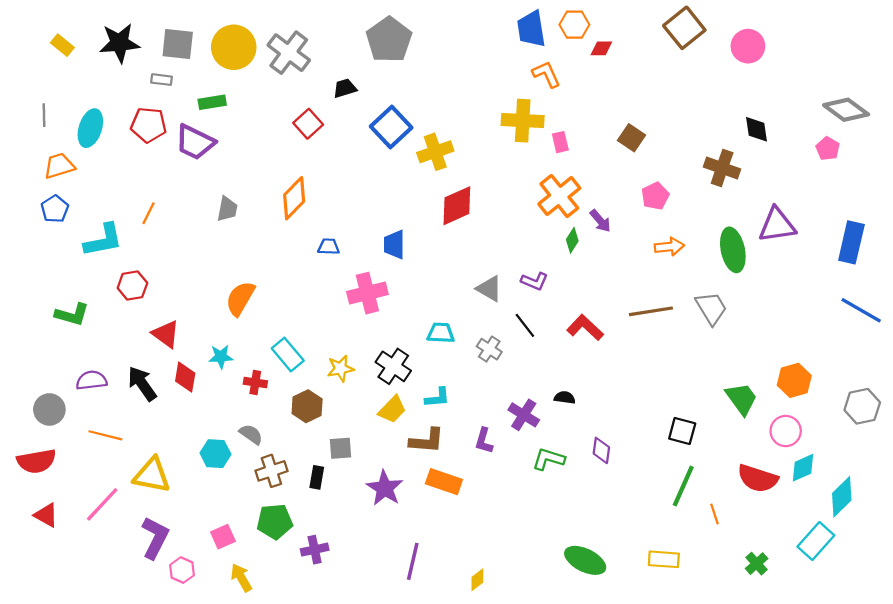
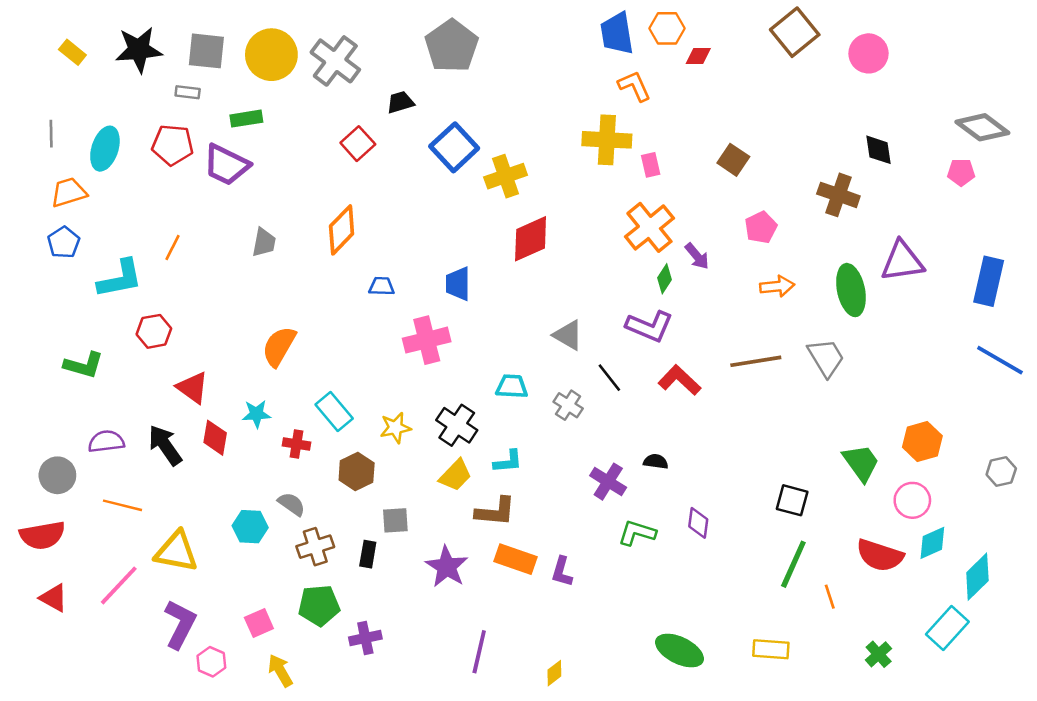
pink pentagon: (828, 149) -> (961, 172), turned -30
purple L-shape: (534, 281) -> (649, 326), moved, size x1.5
gray hexagon: (862, 406) -> (1001, 472), size x0.7
purple L-shape: (484, 441) -> (562, 572), moved

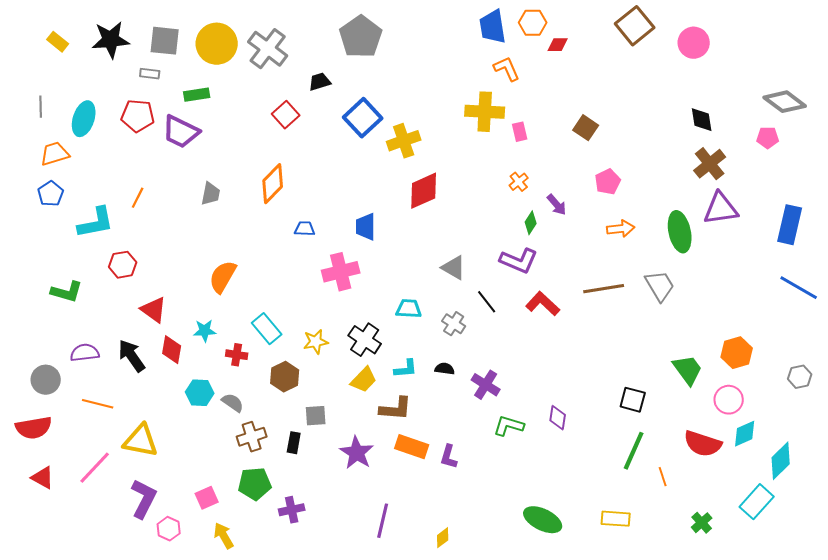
brown cross: (838, 195) -> (710, 164), moved, turned 32
orange cross: (649, 227) -> (519, 182), size x0.5
black semicircle: (656, 462) -> (445, 369), moved
cyan hexagon: (250, 527) -> (200, 393), moved

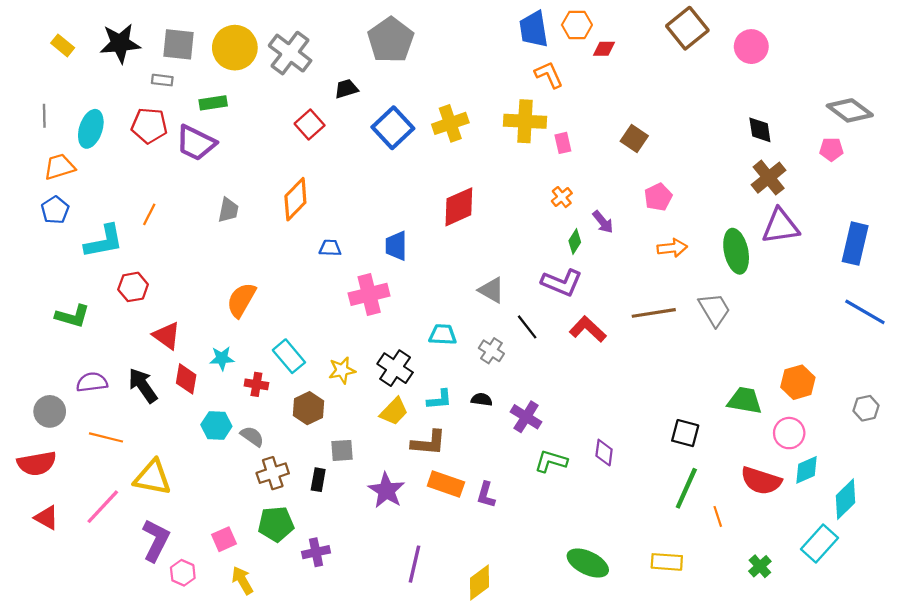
yellow cross: (404, 141) -> (450, 123), moved
green trapezoid: (688, 370) -> (745, 401), turned -44
yellow diamond: (443, 538) -> (479, 582), size x1.6

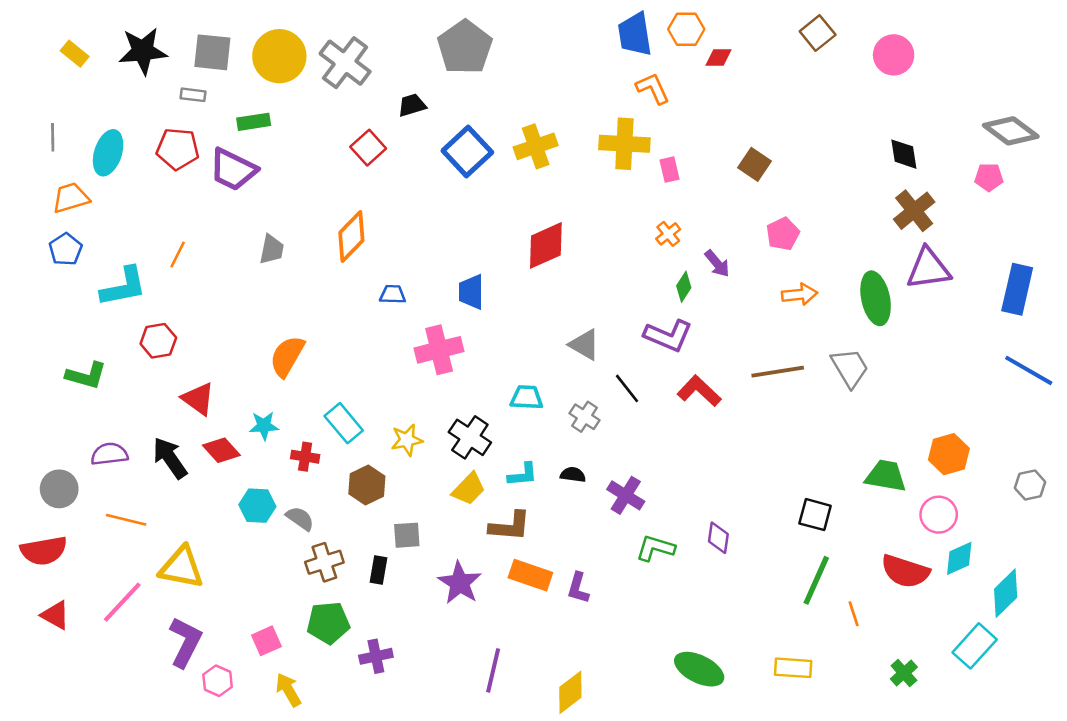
brown square: (687, 28) -> (818, 33), size x0.7
red diamond: (186, 379) -> (221, 450), turned -52

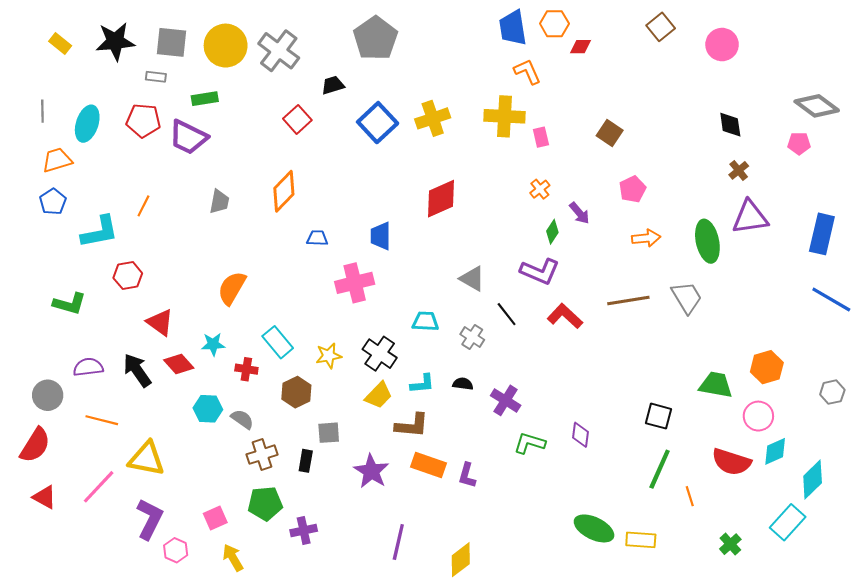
brown cross: (914, 211) -> (739, 170), size x0.6
red semicircle: (44, 551) -> (35, 445), turned -48
green ellipse: (699, 669) -> (594, 528), moved

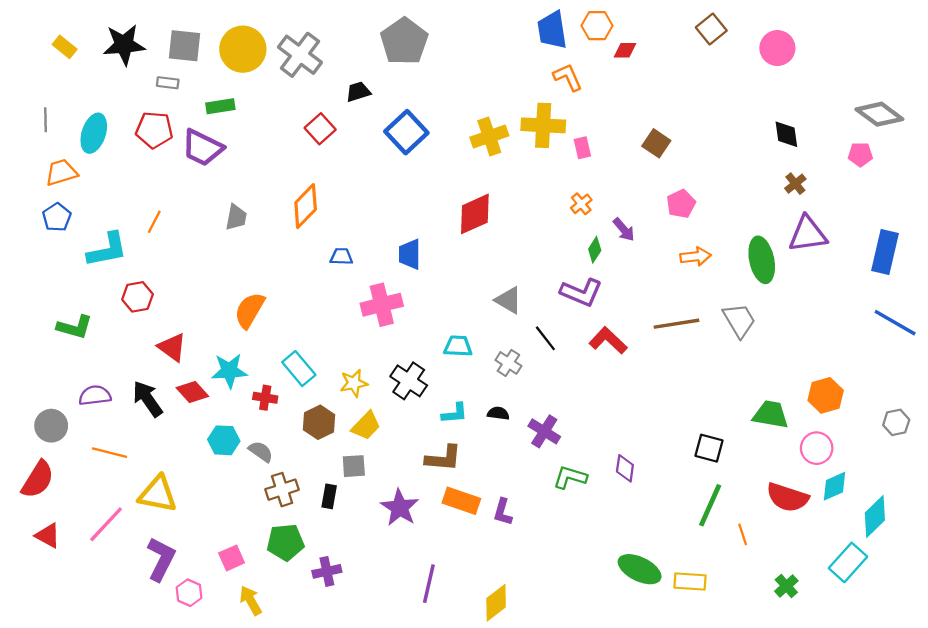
yellow cross: (433, 118) -> (489, 137), moved
cyan star: (213, 344) -> (229, 371), size x1.4
yellow trapezoid: (379, 395) -> (366, 426), moved

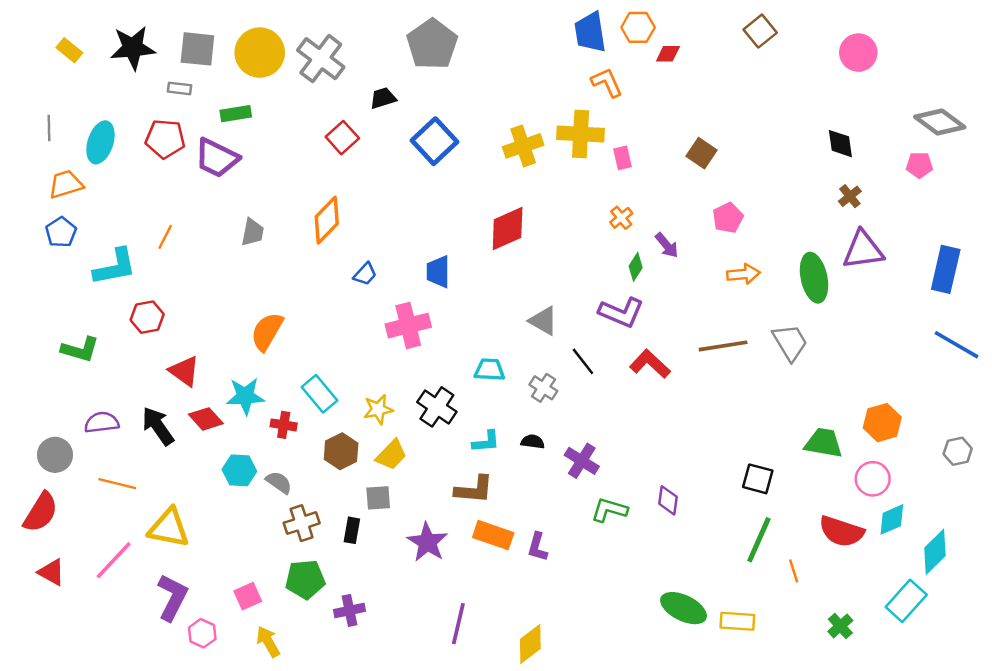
pink circle: (777, 48) -> (858, 53), moved
blue trapezoid: (341, 256) -> (365, 274), turned 130

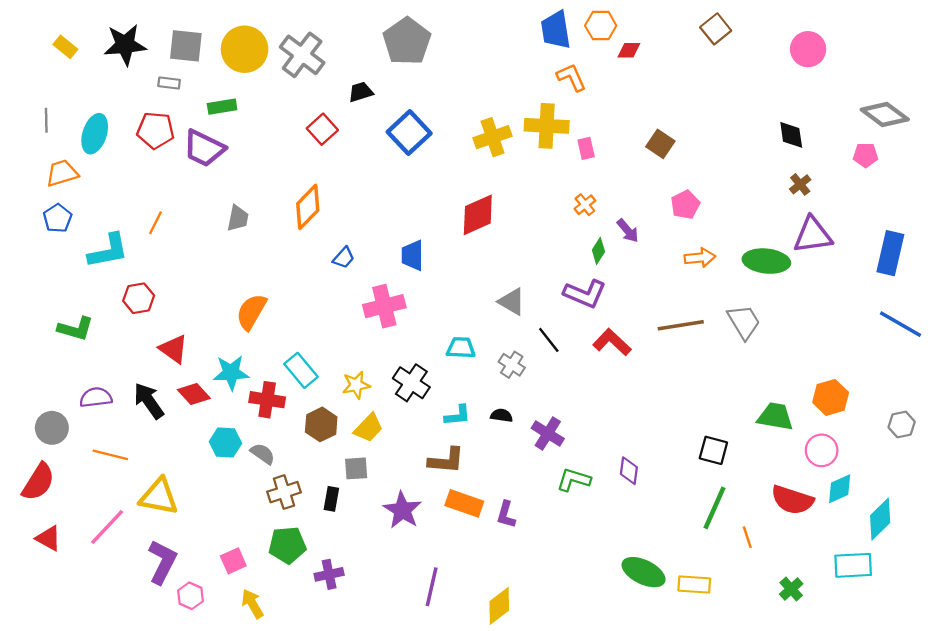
green ellipse: (814, 278) -> (766, 261), turned -72
red cross: (284, 425) -> (267, 400), size x1.4
cyan rectangle: (906, 601) -> (853, 565), turned 45

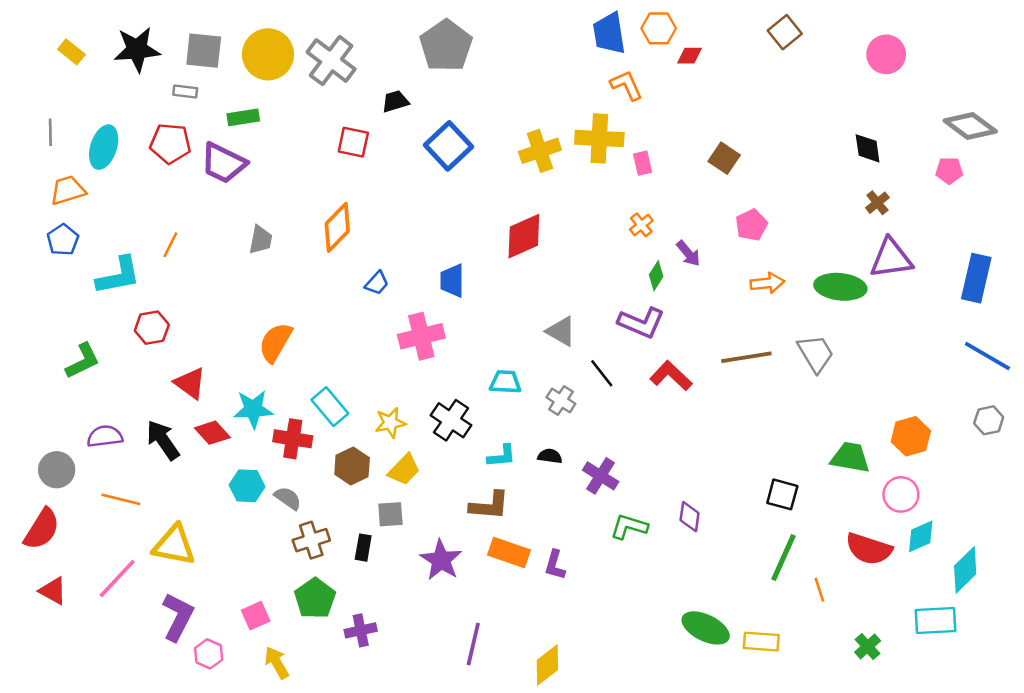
red square: (322, 129) -> (353, 142), turned -36
green L-shape: (76, 329) -> (83, 361), turned -42
gray hexagon: (902, 424) -> (989, 420), moved
green pentagon: (287, 545) -> (315, 598), turned -30

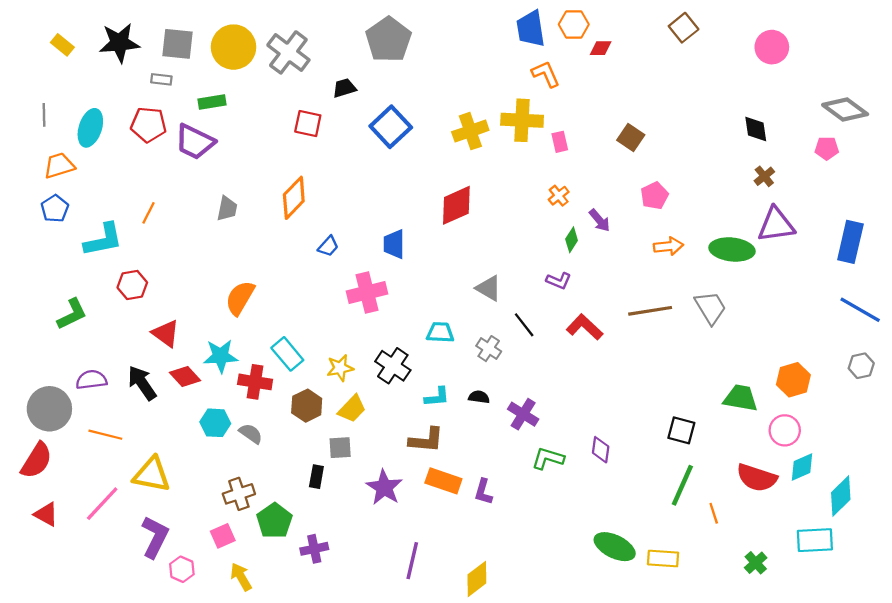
purple L-shape: (641, 323) -> (559, 281), size x0.6
gray circle: (57, 470) -> (49, 409), size x1.4
brown cross: (311, 540) -> (239, 494), moved

